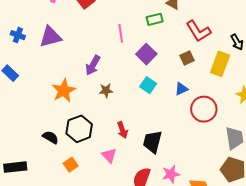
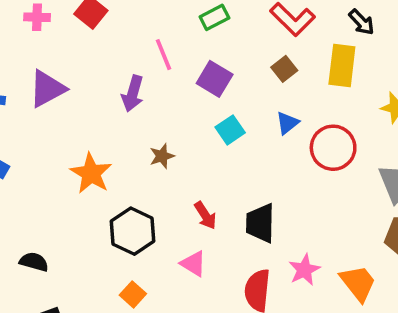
purple arrow: (93, 65) -> (133, 94), moved
cyan square: (148, 85) -> (230, 130), turned 35
black semicircle: (50, 137) -> (34, 262), moved

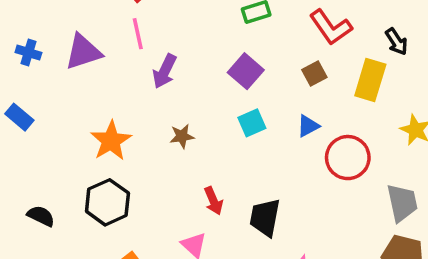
pink line: (164, 55) -> (138, 34), moved
black hexagon: (133, 231) -> (107, 202), moved

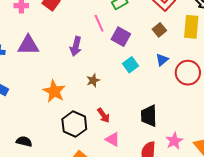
pink line: (138, 34) -> (99, 23), moved
purple triangle: (83, 52) -> (28, 45), turned 30
red arrow: (213, 201) -> (104, 115), moved
black hexagon: (107, 202) -> (74, 124), moved

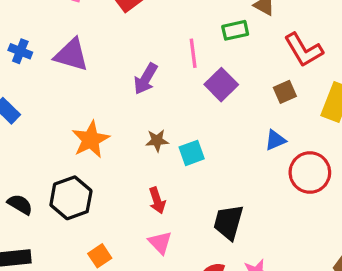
cyan square: (130, 65) -> (192, 153), moved
black hexagon: (74, 124) -> (71, 198), moved

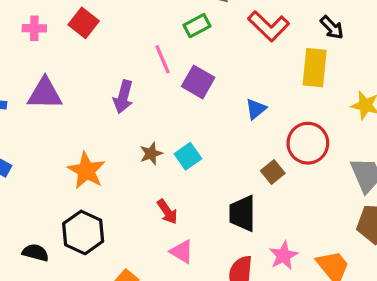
brown square: (285, 92) -> (273, 172), moved
blue triangle: (275, 140) -> (256, 109), moved

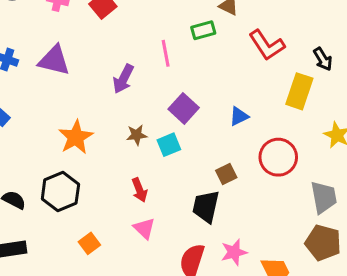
purple square: (198, 82) -> (184, 108), moved
brown square: (273, 172) -> (226, 174), moved

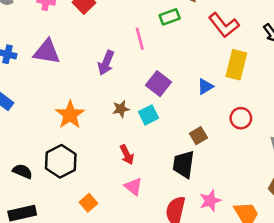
yellow rectangle: (299, 91) -> (236, 65), moved
red circle: (278, 157) -> (241, 118), size x0.7

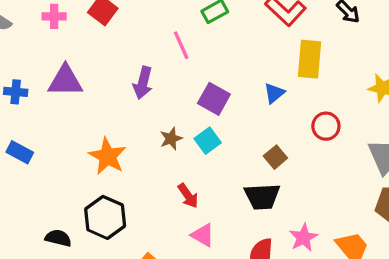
black trapezoid: (184, 164) -> (262, 197), turned -92

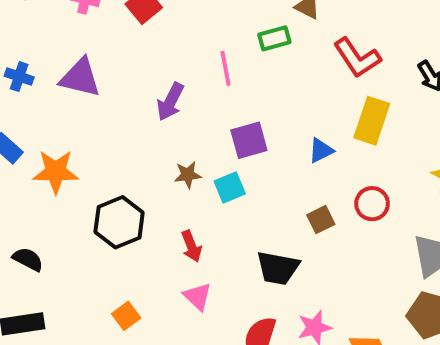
purple square: (214, 99) -> (249, 140), turned 32
orange star: (108, 156) -> (56, 172), moved, turned 30
brown square: (275, 157) -> (321, 220), moved
black hexagon: (105, 217) -> (119, 222), moved

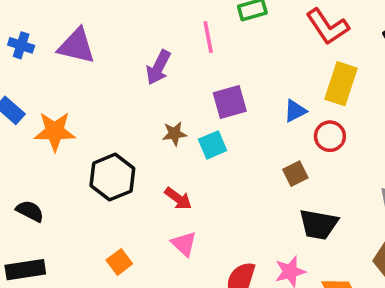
red circle: (372, 204) -> (330, 136), moved
red arrow: (191, 246) -> (178, 198), turned -32
black trapezoid: (278, 268) -> (319, 224), moved

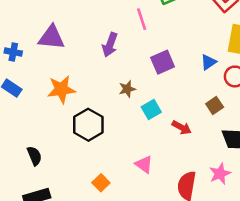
blue cross: (21, 45) -> (13, 52), moved
orange star: (55, 131) -> (61, 89), moved
cyan square: (213, 145) -> (151, 110), moved
red arrow: (178, 198) -> (182, 127), moved
black semicircle: (30, 211) -> (34, 156), turned 48

